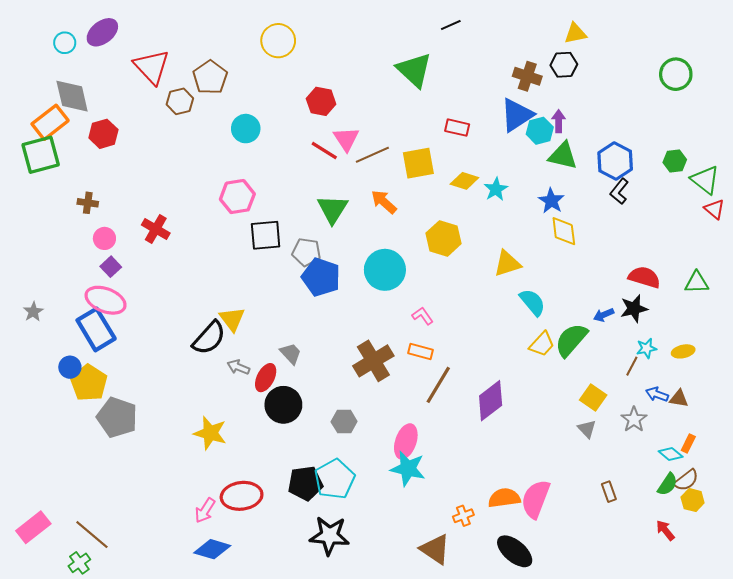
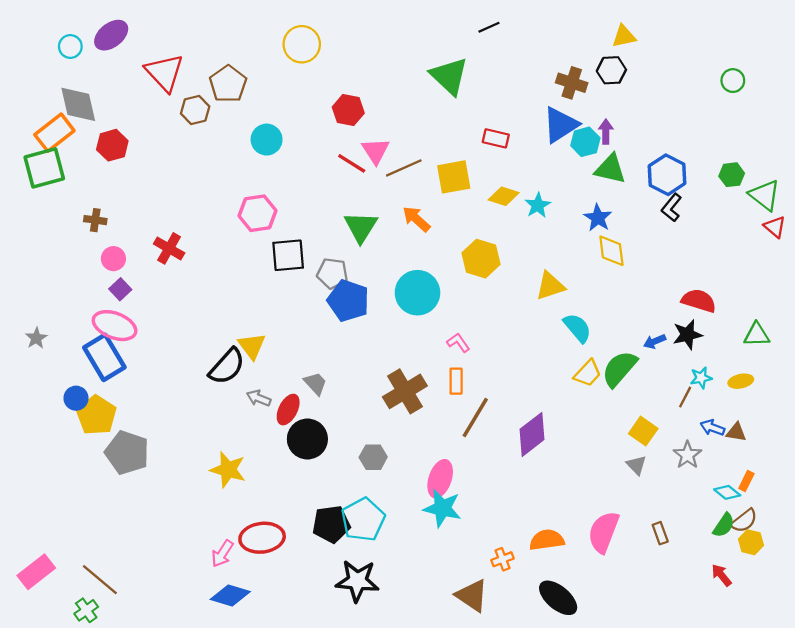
green circle: (676, 74) -> (733, 81), size x0.7
green triangle: (697, 282) -> (757, 335), moved
orange rectangle: (420, 351) -> (456, 381), turned 75
pink semicircle: (536, 499) -> (603, 532), moved

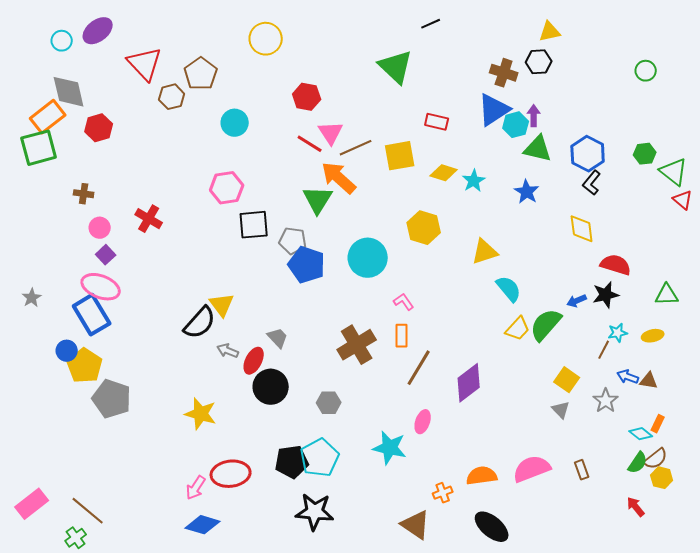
orange arrow: (416, 219) -> (339, 178), moved, size x1.4
yellow diamond: (611, 251) -> (582, 229), moved
pink ellipse: (440, 479) -> (423, 422), moved, size x0.7
pink semicircle: (603, 532) -> (532, 469), turned 48

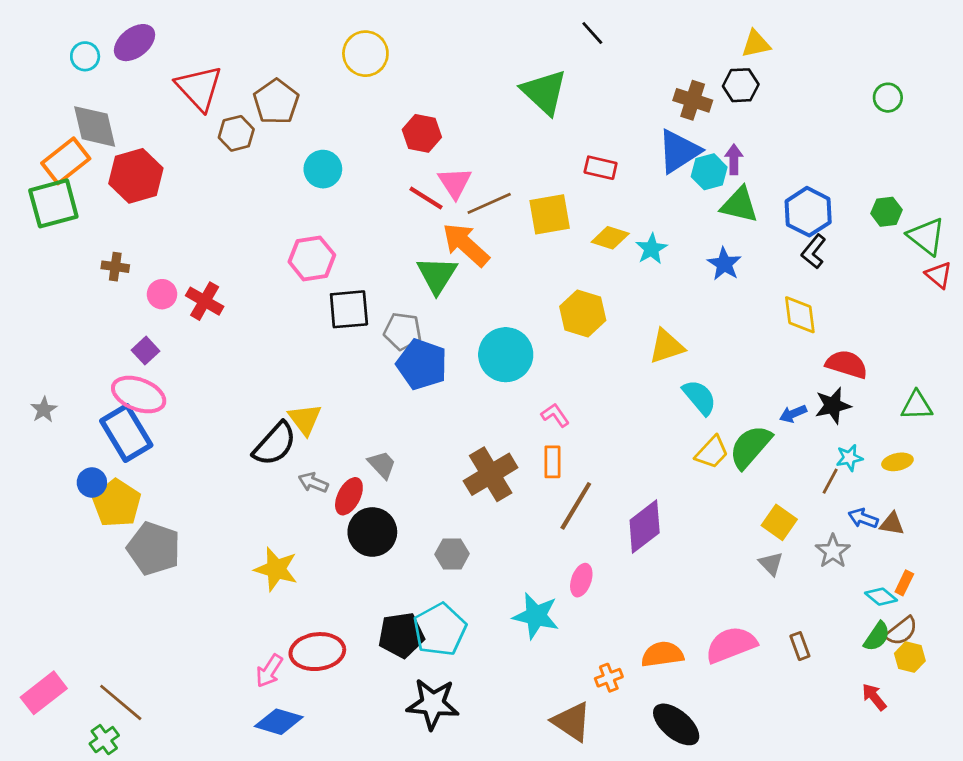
black line: (431, 24) -> (592, 33), turned 72
red hexagon: (99, 128) -> (136, 176), size x1.4
pink circle: (100, 228) -> (162, 294), moved

